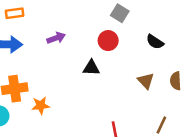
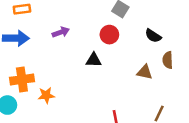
brown triangle: (146, 81) -> (145, 72), turned -35
brown semicircle: (176, 81) -> (168, 60), moved

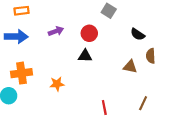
red circle: (109, 35) -> (89, 33), moved
orange star: (46, 95) -> (57, 84), moved

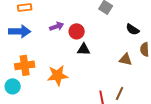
red circle: (89, 33) -> (77, 31), moved
orange star: (57, 84) -> (58, 75), size x1.5
brown line: (143, 103) -> (120, 93), moved

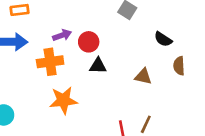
brown triangle: (126, 59) -> (143, 76), moved
orange cross: (25, 65) -> (50, 62), moved

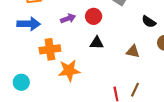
red circle: (89, 42) -> (94, 16), moved
orange cross: (50, 62) -> (50, 49), moved

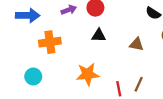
orange star: (69, 71) -> (88, 74), moved
cyan circle: (21, 82) -> (33, 76), moved

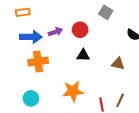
blue arrow: (28, 15) -> (31, 37), moved
cyan circle: (33, 76) -> (31, 98), moved

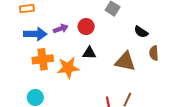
brown triangle: (118, 64) -> (125, 61), size x1.5
orange star: (73, 91) -> (68, 68), moved

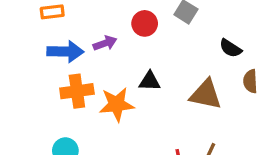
red circle: (86, 27) -> (145, 23), moved

